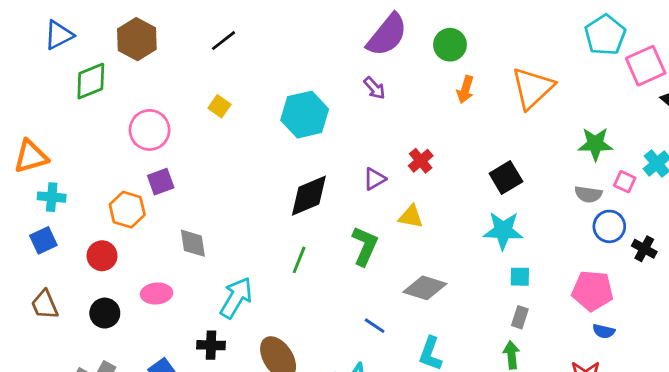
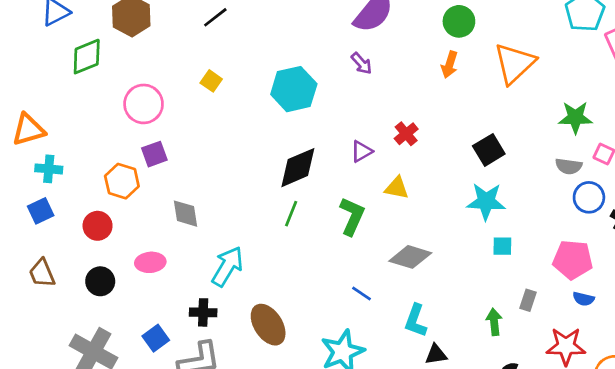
green circle: (450, 45) -> (459, 21), moved
green line: (299, 260) -> (291, 214), moved
gray rectangle: (520, 317) -> (528, 300), moved

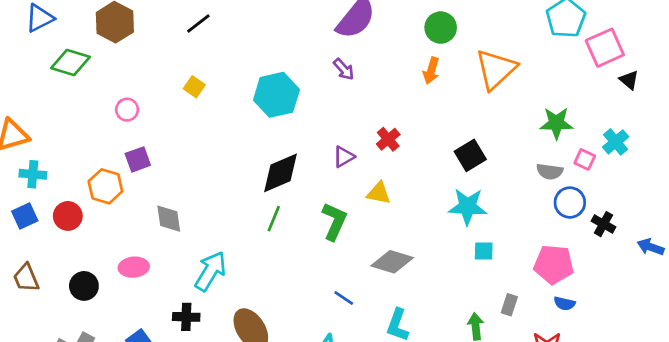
green diamond: (87, 57) -> (70, 63), turned 39
pink circle: (144, 104) -> (127, 110), size x0.6
red circle: (98, 226) -> (68, 216), moved

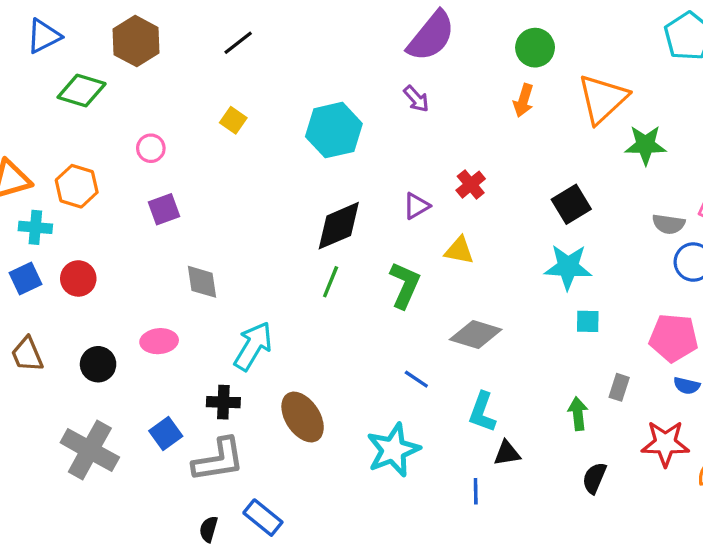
green star: (556, 123) -> (645, 145), moved
orange hexagon: (105, 186) -> (77, 186), moved

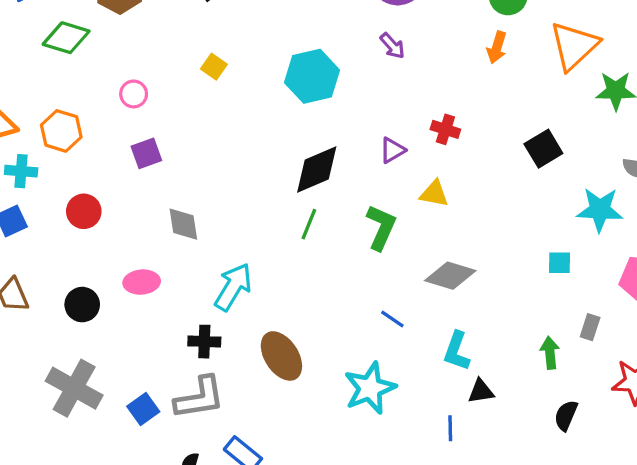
red cross: (471, 185) -> (445, 129), turned -32
cyan star: (568, 267) -> (600, 210), moved
red circle: (78, 278) -> (84, 211), moved
blue square: (166, 433) -> (143, 409), moved

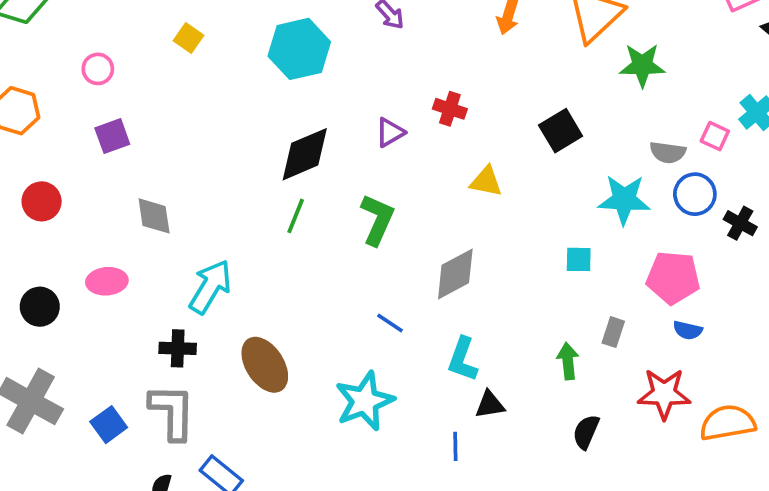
yellow triangle: (434, 194) -> (486, 181), moved
gray diamond: (450, 276) -> (455, 274), turned -45
gray L-shape: (199, 398) -> (172, 412), turned -80

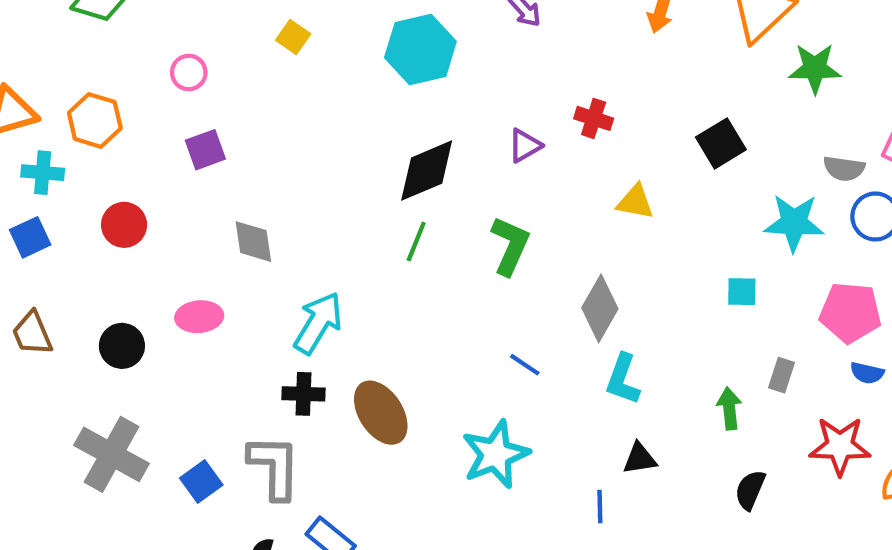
gray diamond: (455, 274) -> (600, 308), turned -32
black cross: (178, 348) -> (304, 394), moved
cyan L-shape: (463, 359) -> (623, 379), moved

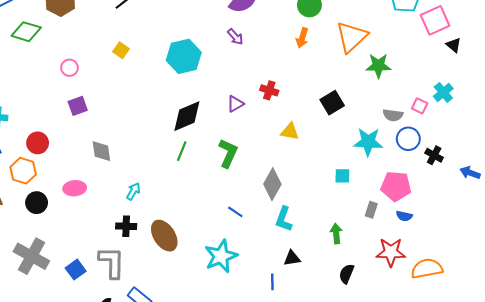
orange hexagon: (95, 120) -> (23, 171), moved
cyan arrow: (318, 323) -> (133, 191), size x0.6
gray rectangle: (781, 375) -> (371, 210), moved

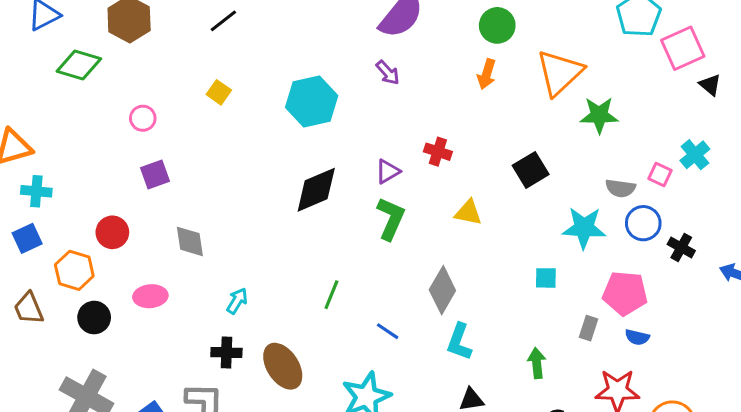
red circle: (38, 143) -> (112, 232), moved
green line: (182, 151) -> (331, 295), moved
green L-shape: (228, 153) -> (391, 219), moved

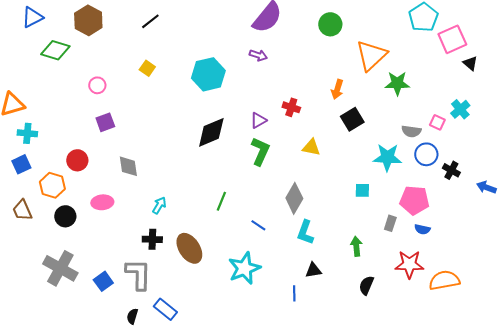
purple arrow: (388, 73) -> (258, 55), turned -30
orange arrow: (487, 74) -> (337, 89), moved

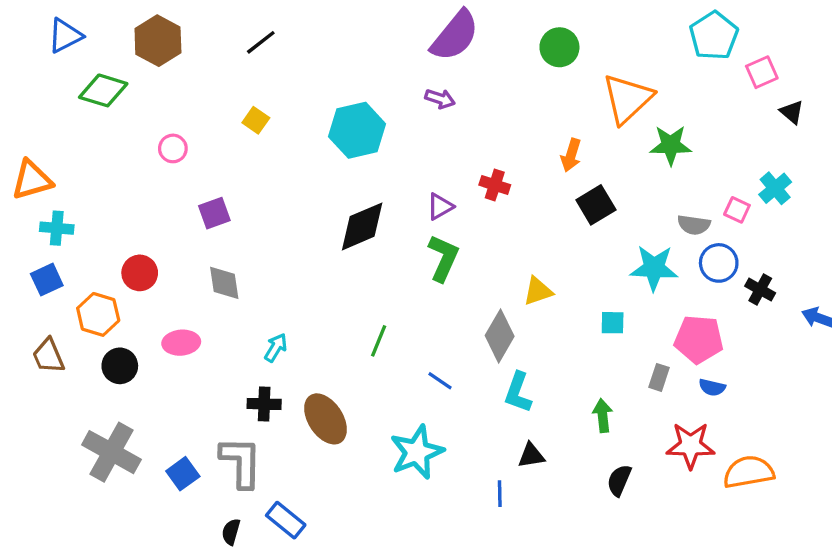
pink square: (452, 39) -> (762, 72), size x0.7
purple square: (105, 122) -> (214, 213), moved
yellow triangle: (311, 147) -> (538, 291), moved, turned -30

